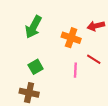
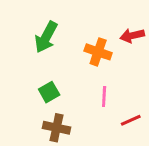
red line: (94, 59) -> (131, 120), moved, turned -56
brown cross: (29, 93) -> (56, 128), moved

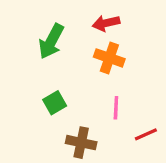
red arrow: (132, 36) -> (106, 23), moved
brown cross: (56, 128) -> (81, 143), moved

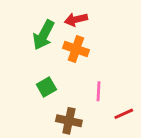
red arrow: (106, 23) -> (76, 19), moved
orange cross: (109, 58) -> (76, 49), moved

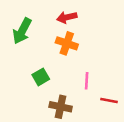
green arrow: (44, 35) -> (22, 31), moved
red line: (124, 114) -> (109, 101), turned 35

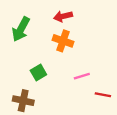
pink line: (87, 81) -> (82, 76), turned 70
brown cross: (61, 107) -> (23, 101), moved

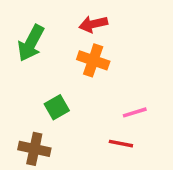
pink line: (82, 76) -> (135, 112), moved
red line: (103, 95) -> (121, 144), moved

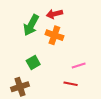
green arrow: (31, 43) -> (31, 25), moved
brown cross: (34, 149) -> (20, 87), turned -30

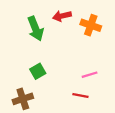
green arrow: (31, 25) -> (35, 29), turned -50
orange cross: (54, 35) -> (91, 25), moved

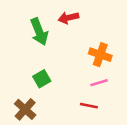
orange cross: (91, 25) -> (100, 55), moved
brown cross: (23, 99) -> (25, 109), turned -30

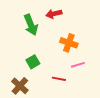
orange cross: (100, 55) -> (69, 43), moved
red line: (89, 106) -> (59, 79), moved

